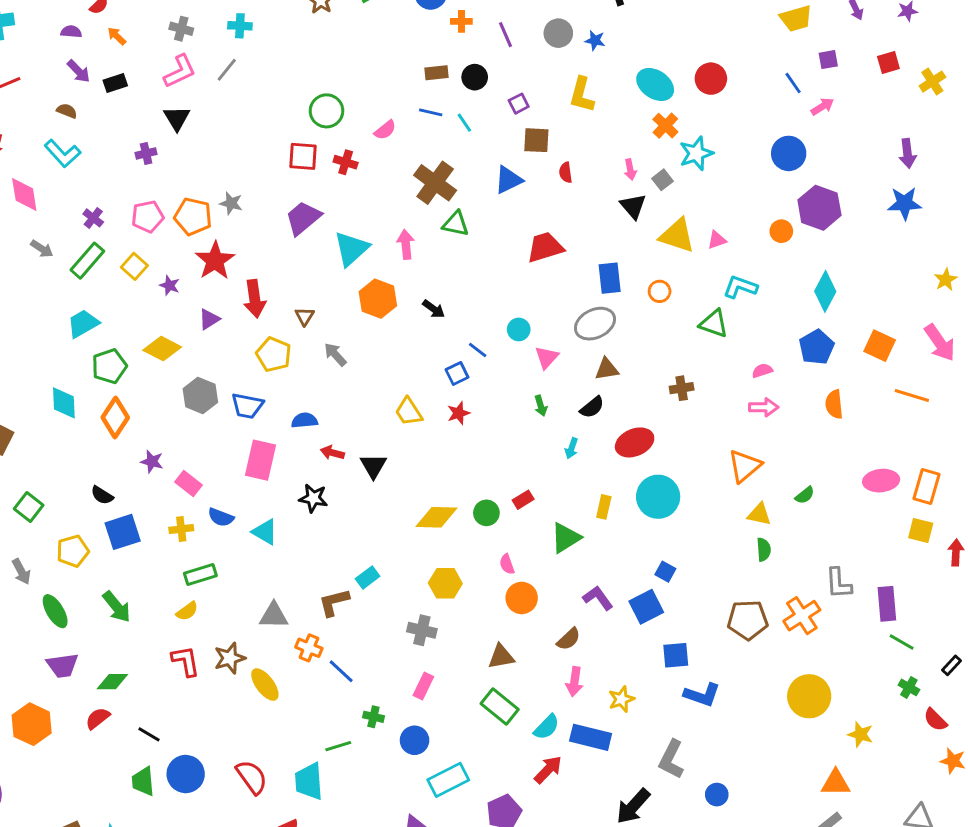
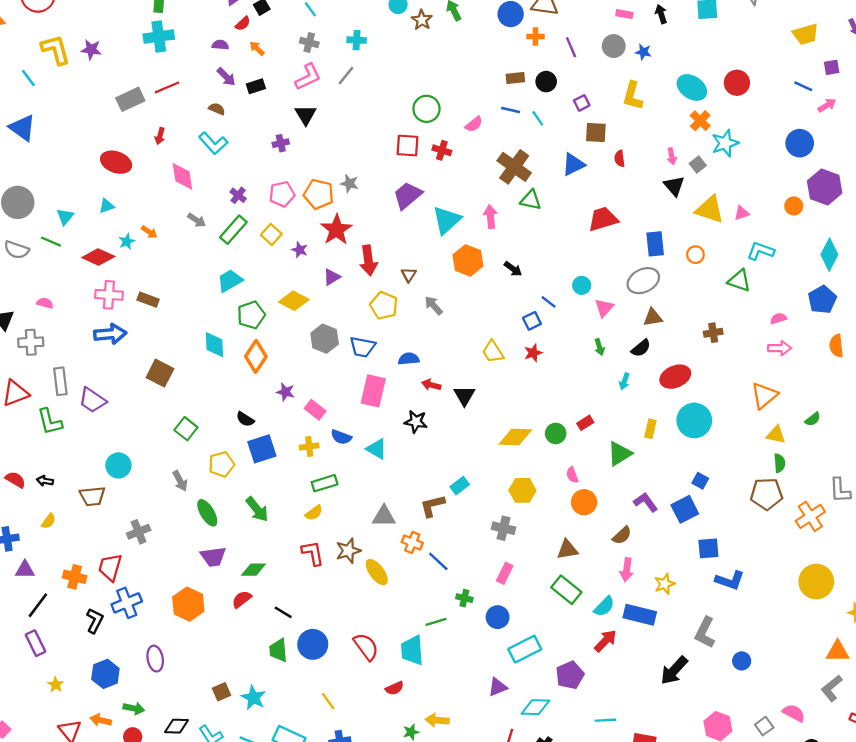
blue line: (793, 83) -> (803, 86), turned -30
brown pentagon: (748, 620) -> (767, 494), moved

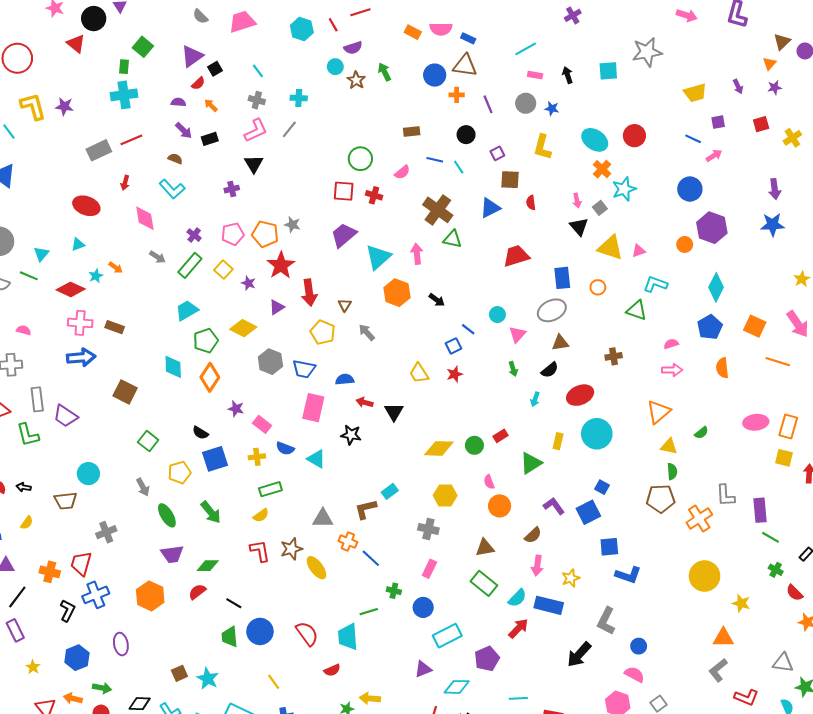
brown rectangle: (515, 78) -> (412, 131), moved
pink semicircle: (794, 713) -> (634, 674), moved

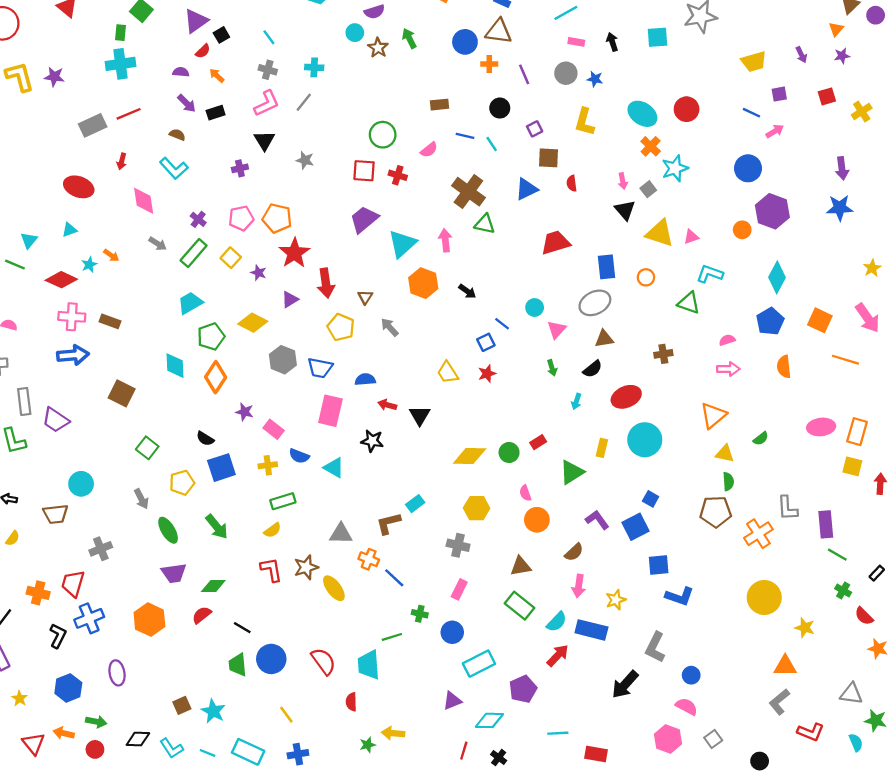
gray star: (292, 225) -> (305, 160), moved
red semicircle: (332, 670) -> (351, 702), turned 112

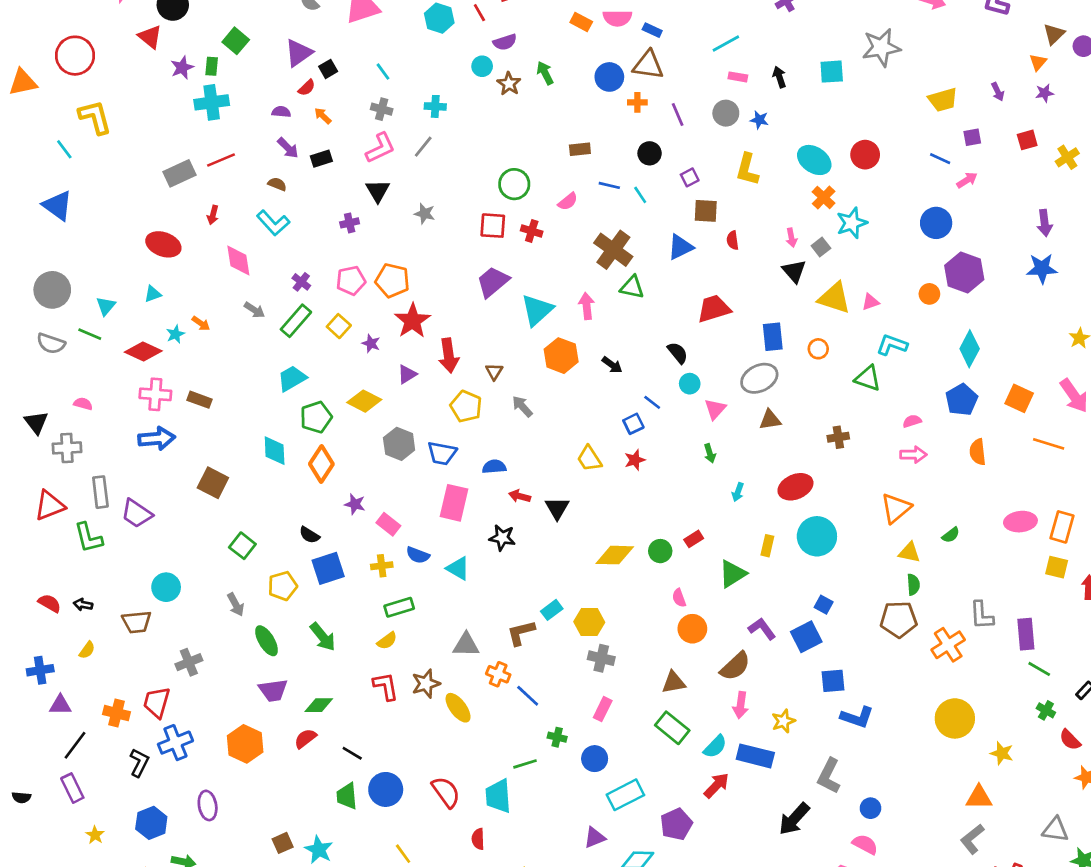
purple star: (54, 77) -> (182, 68), moved, turned -30
black semicircle: (593, 369) -> (678, 353), moved, turned -90
yellow hexagon: (477, 508) -> (589, 622), moved
brown semicircle: (574, 552) -> (735, 666), size x1.4

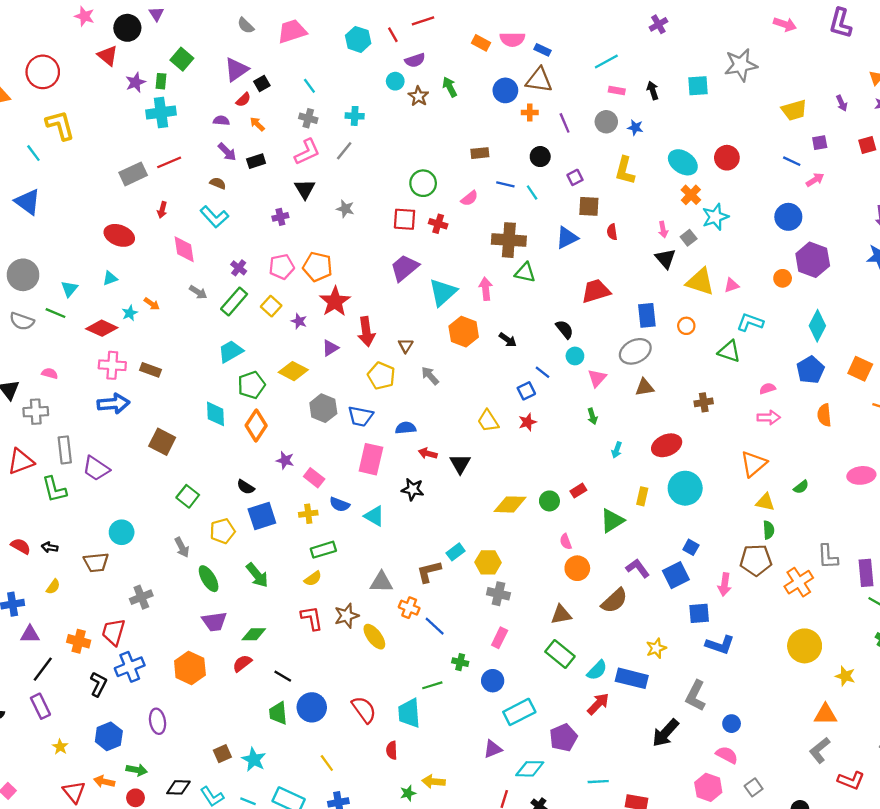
brown cross: (613, 250) -> (509, 240), turned -32
pink arrow: (741, 705) -> (725, 584), moved

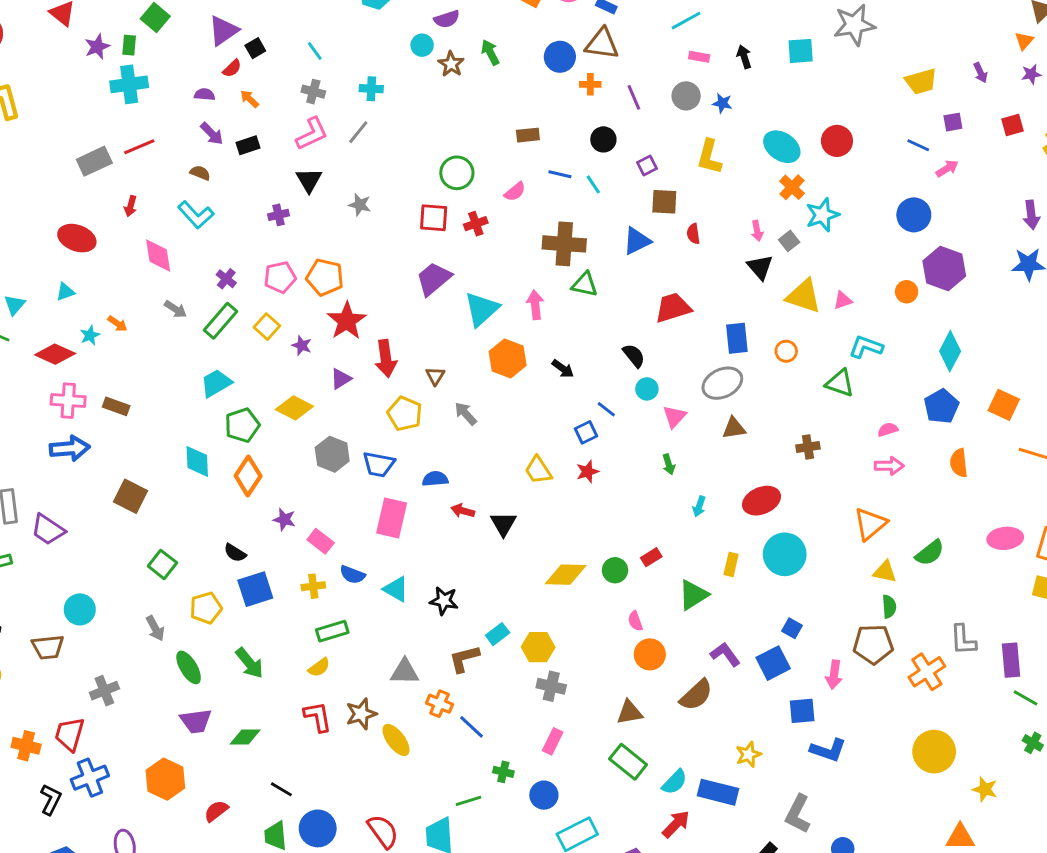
red cross: (438, 224) -> (476, 224), turned -36
green semicircle: (801, 487) -> (930, 553), size x1.5
black star: (413, 489) -> (444, 601), moved
red semicircle: (242, 663) -> (216, 811), moved

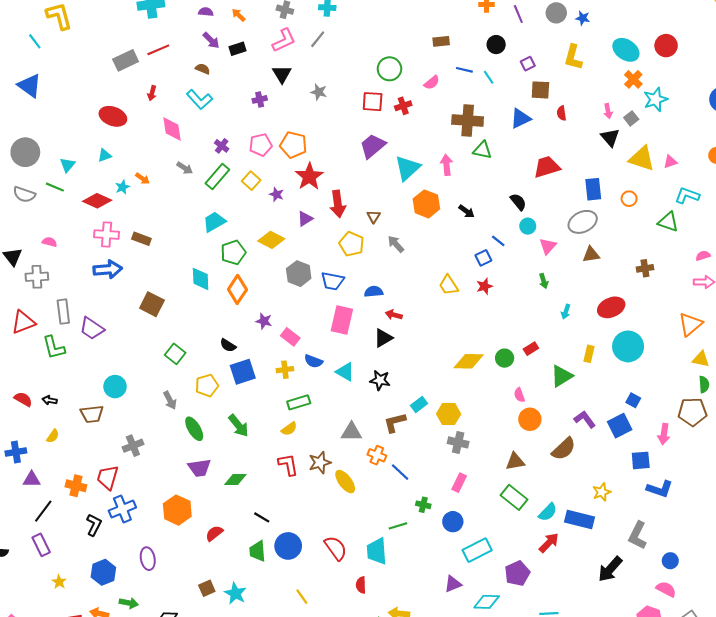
black triangle: (503, 524) -> (383, 338), moved, turned 30

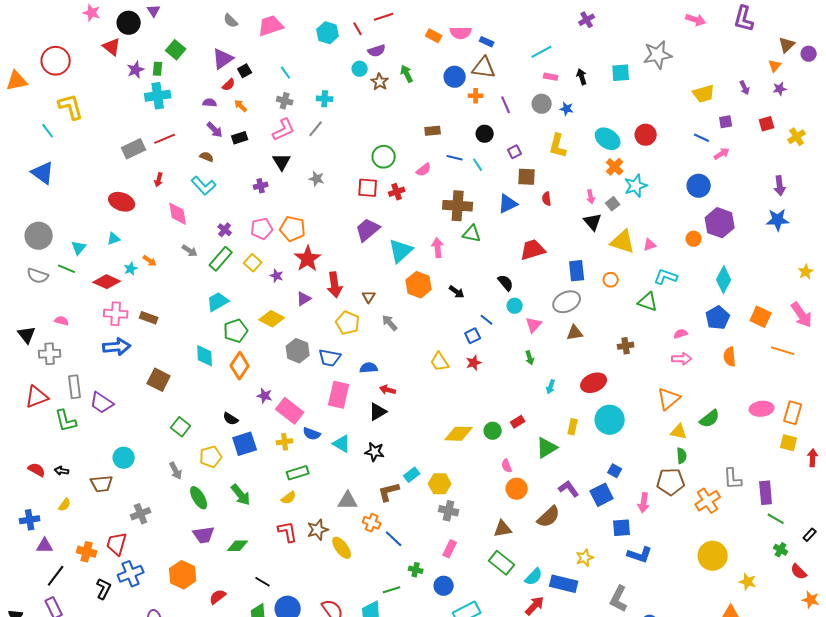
pink rectangle: (290, 337) -> (290, 411), size x1.5

